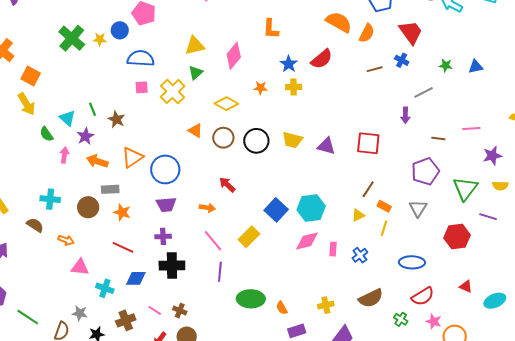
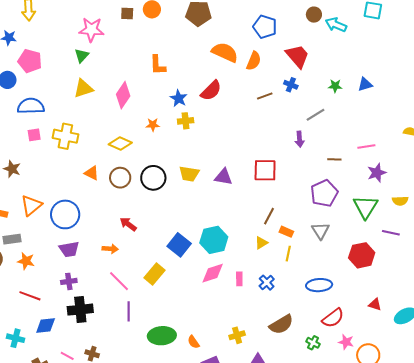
green triangle: (196, 73) -> (82, 56), moved
yellow cross: (173, 92) -> (65, 136), turned -30
purple star: (492, 156) -> (377, 173), moved

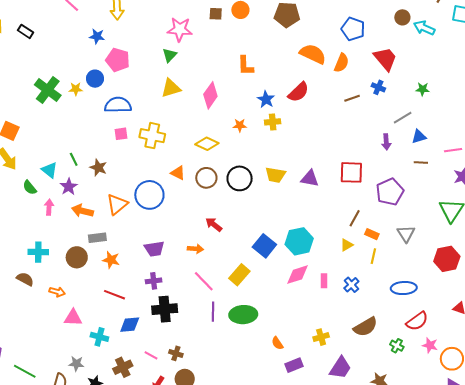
blue triangle: (365, 84) -> (419, 137), moved
purple pentagon: (324, 193) -> (390, 192), moved
blue circle: (65, 214) -> (149, 195), moved
green ellipse: (162, 336) -> (243, 315), moved

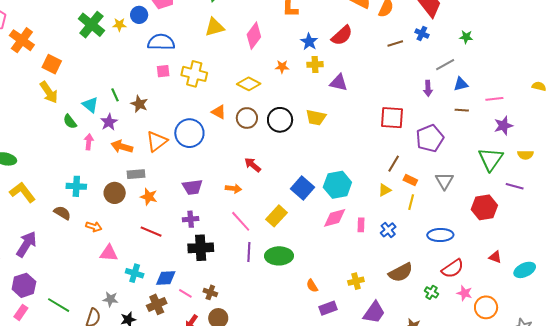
purple triangle: (310, 178) -> (339, 83), moved
blue diamond: (130, 325) -> (166, 278), moved

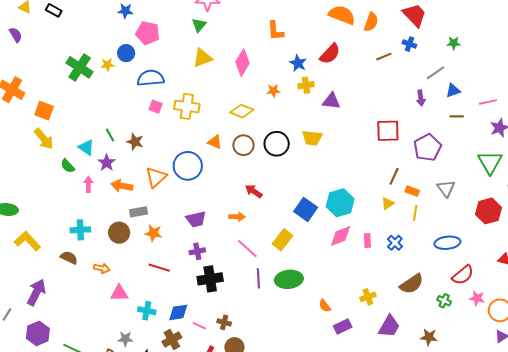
pink square: (163, 71) -> (156, 107), turned 32

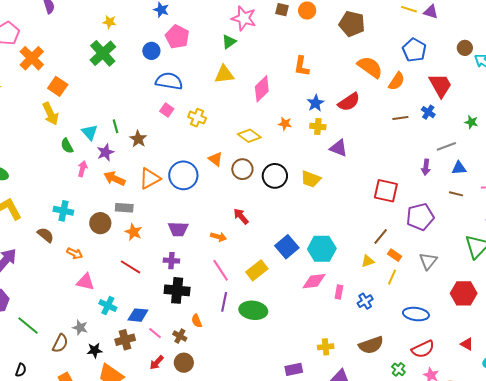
yellow star: (107, 65) -> (109, 22), moved
yellow cross: (187, 106) -> (197, 118), size x0.7
orange semicircle: (325, 306) -> (197, 321), moved

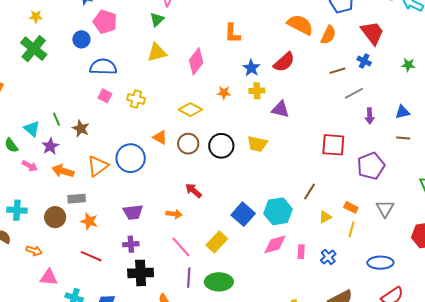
gray line: (446, 146) -> (354, 93), moved
pink arrow: (82, 169) -> (30, 166), turned 112
brown line: (381, 236) -> (310, 191), moved

